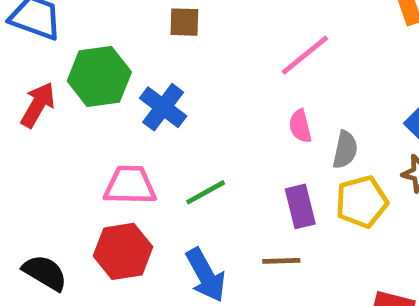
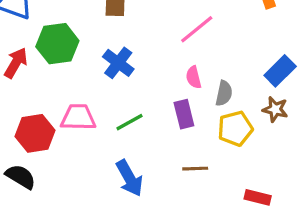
blue cross: (163, 107) -> (118, 63), moved
purple rectangle: (300, 206) -> (184, 114), moved
red hexagon: (123, 251) -> (35, 133), moved
brown line: (281, 261) -> (195, 169), moved

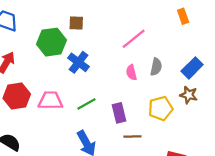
green hexagon: (57, 44) -> (52, 42), moved
gray semicircle: (224, 93) -> (156, 67), moved
purple rectangle: (184, 114) -> (119, 113), moved
red hexagon: (35, 133) -> (17, 96), moved

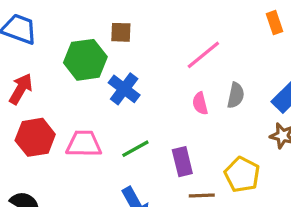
yellow pentagon: (161, 108) -> (242, 175), moved, turned -30

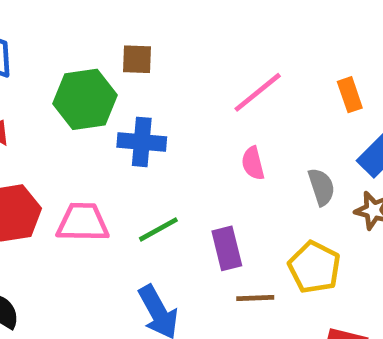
orange rectangle: (274, 23) -> (350, 95), moved
blue cross: (124, 89) -> (142, 142), turned -32
gray semicircle: (236, 95) -> (321, 187), moved, turned -30

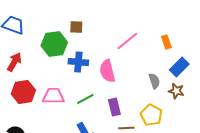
pink semicircle: (253, 163) -> (107, 71), moved, size x1.6

